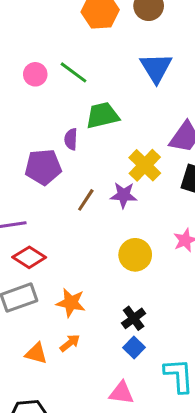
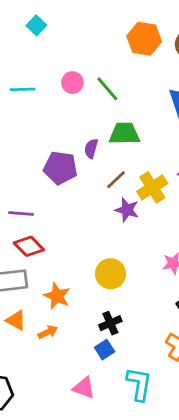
brown line: (86, 200) -> (116, 180), moved
yellow circle: (135, 255) -> (110, 274), moved
orange triangle: (36, 353) -> (16, 320), moved

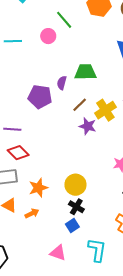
green line: (107, 89) -> (64, 20), moved
yellow circle: (110, 274) -> (75, 185), moved
orange star: (57, 296) -> (38, 188), turned 30
black cross: (110, 323) -> (76, 207), turned -35

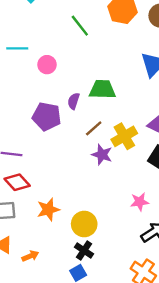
pink circle: (48, 36) -> (47, 65), moved
orange star: (38, 188) -> (48, 210), moved

